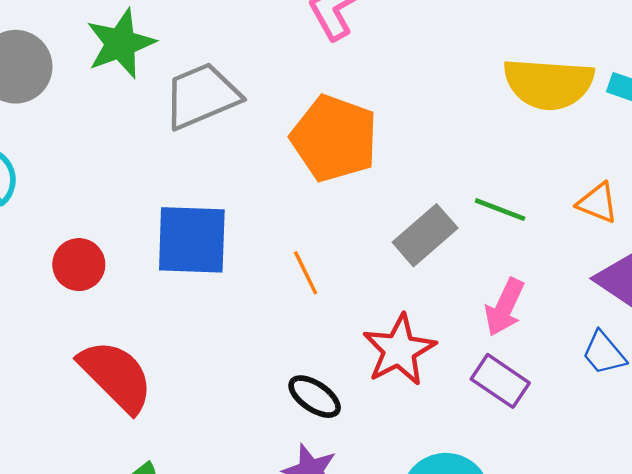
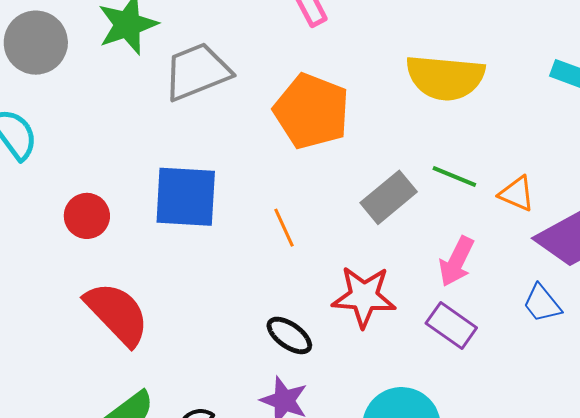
yellow semicircle: (549, 84) -> (445, 78), moved
orange triangle: (598, 203) -> (517, 194), moved
red star: (399, 350) -> (364, 297), turned 30

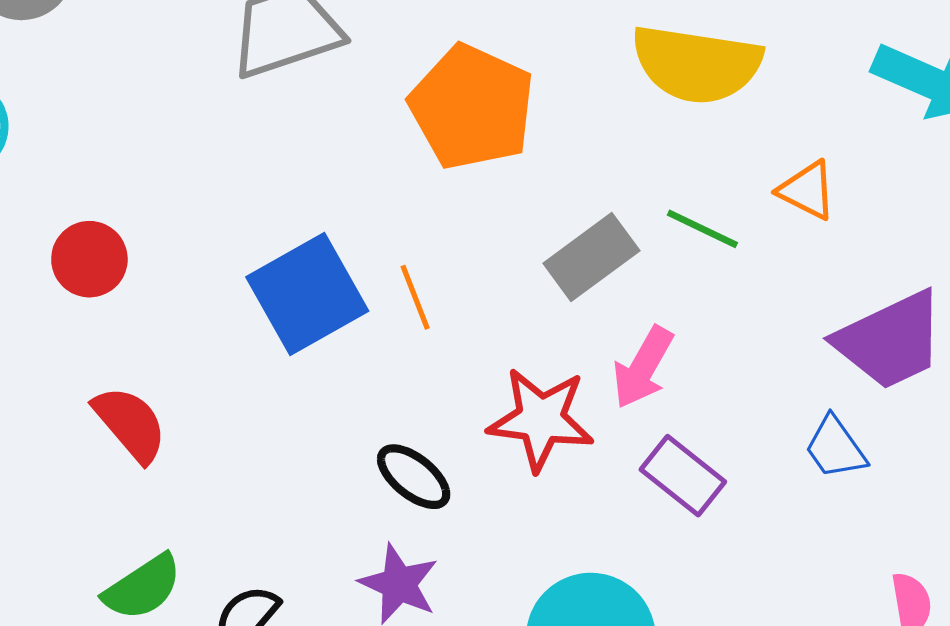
orange triangle: (517, 194) -> (807, 190), moved
blue square: (186, 197) -> (307, 294), moved, turned -36
pink arrow: (456, 261) -> (643, 367), moved
red semicircle: (117, 314) -> (130, 424), size x0.7

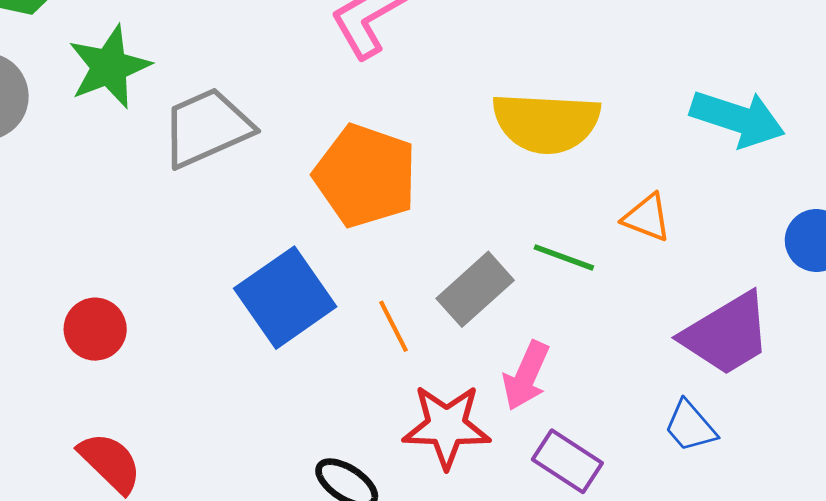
red circle: (89, 259) -> (95, 329), moved
blue square: (307, 294) -> (285, 298), moved
orange line: (415, 297) -> (393, 326), moved

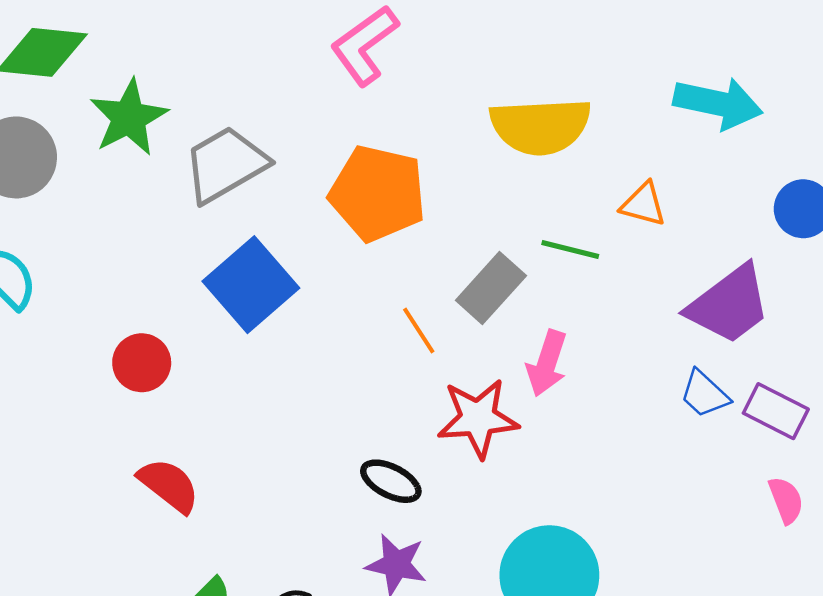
blue square: (285, 298) -> (251, 285), moved
purple rectangle: (567, 461) -> (776, 411), moved

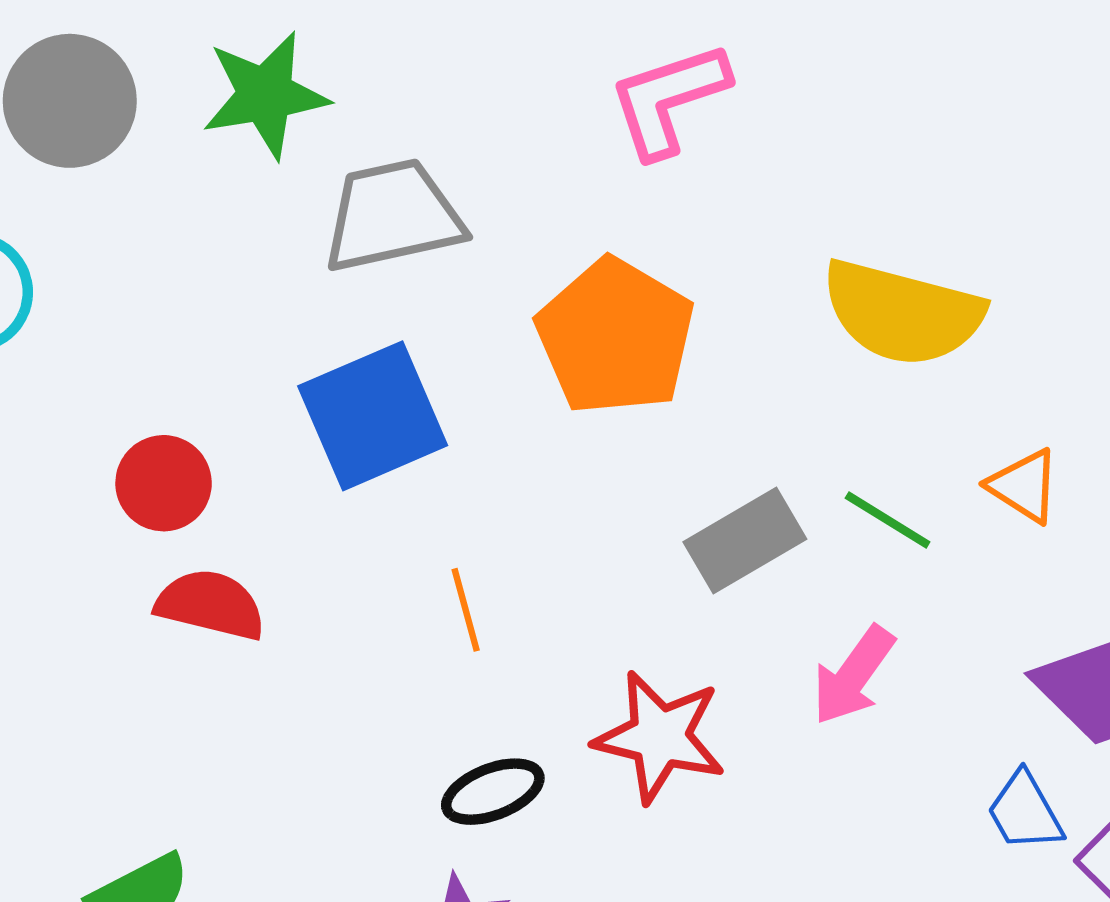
orange line: (419, 331) -> (466, 610), moved
pink arrow: (547, 363) -> (853, 675), moved
black ellipse: (391, 481) -> (493, 792), turned -66
red semicircle: (169, 485) -> (211, 605), moved, turned -42

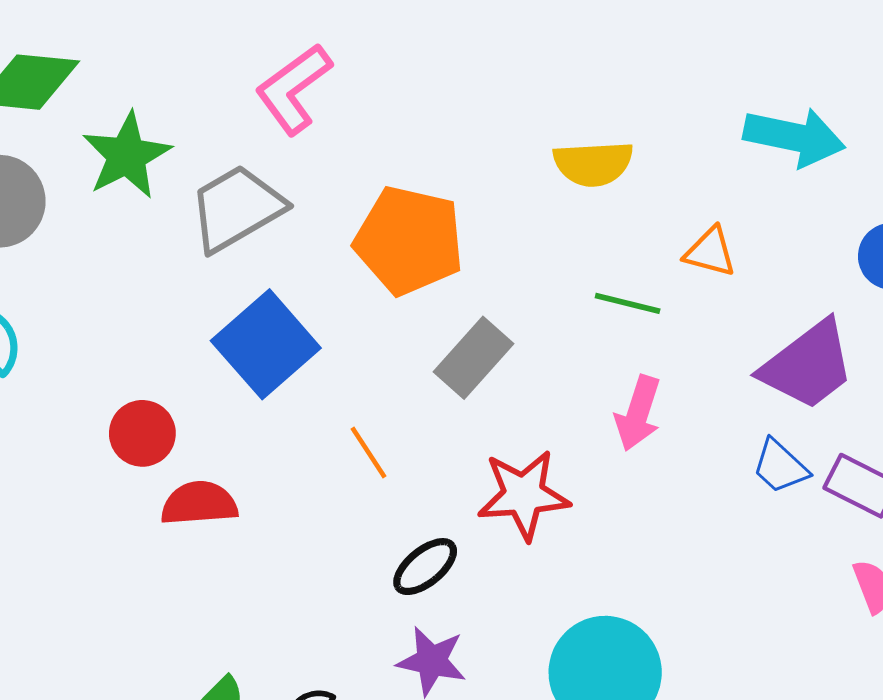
pink L-shape: (669, 99) -> (293, 89), moved
yellow semicircle: (902, 313) -> (593, 164), size x0.7
gray rectangle: (745, 540) -> (473, 358), moved

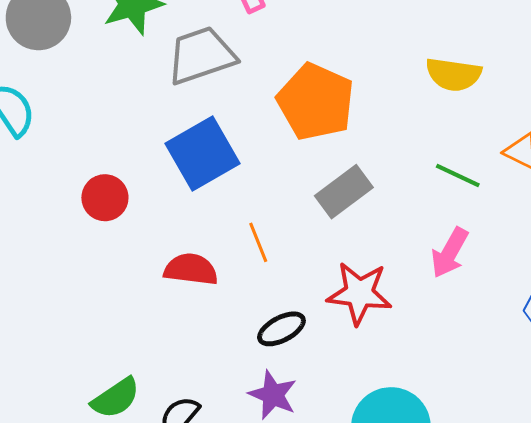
red semicircle: (199, 503) -> (191, 269), moved

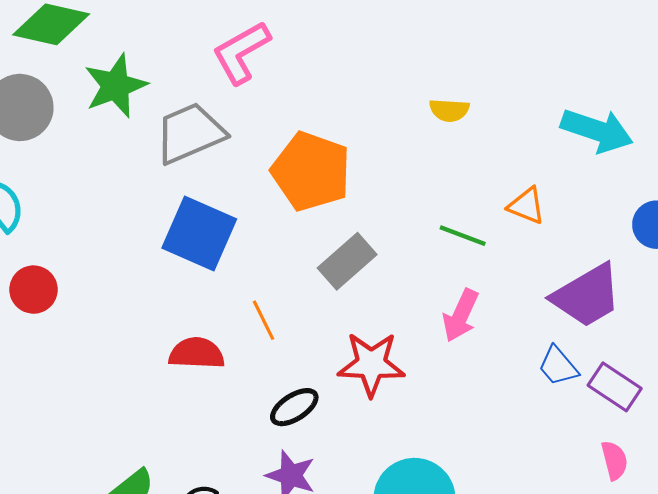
yellow semicircle: (453, 74) -> (449, 110), moved, size x0.7
blue square: (203, 153) -> (199, 234), turned -32
red circle: (105, 198) -> (34, 290), moved

